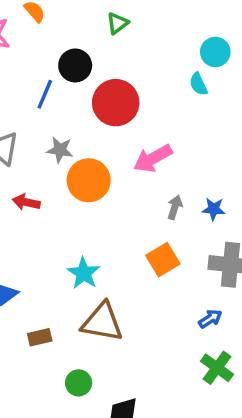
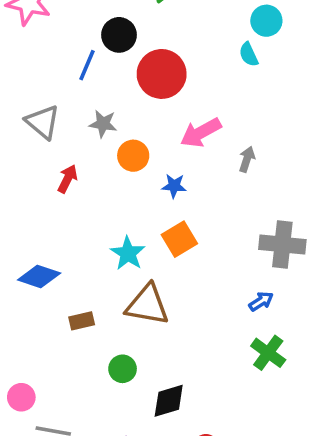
orange circle: (89, 180) -> (133, 156), size x0.7
red arrow: (26, 202) -> (67, 179), turned 104
gray arrow: (175, 207) -> (247, 159), moved
blue star: (214, 209) -> (174, 186), moved
orange square: (163, 260) -> (179, 239), moved

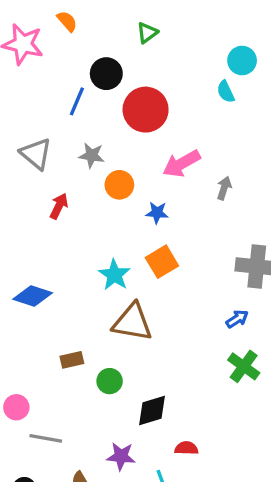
brown rectangle: (82, 321) -> (72, 360), moved

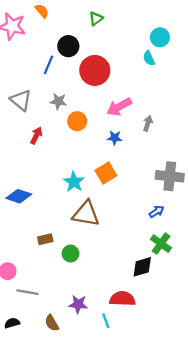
blue star: (157, 213) -> (115, 138), moved
black diamond: (152, 411) -> (142, 267), moved
red semicircle: (186, 448) -> (122, 299), size x1.6

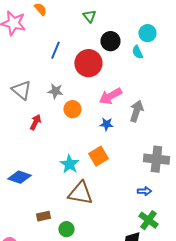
green triangle: (96, 19) -> (89, 16), turned -32
black circle: (68, 46) -> (110, 41), moved
blue line: (48, 65) -> (55, 50), moved
gray arrow: (148, 123) -> (136, 111), size x1.5
blue arrow: (157, 212) -> (144, 191), turned 32

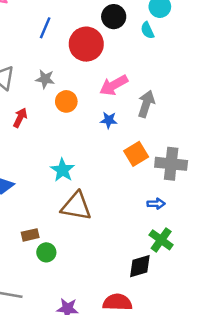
orange square: (98, 156) -> (136, 154), moved
green circle: (66, 229) -> (46, 252), moved

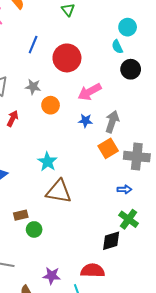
black circle: (114, 17) -> (131, 69), moved
gray arrow: (146, 104) -> (112, 122), moved

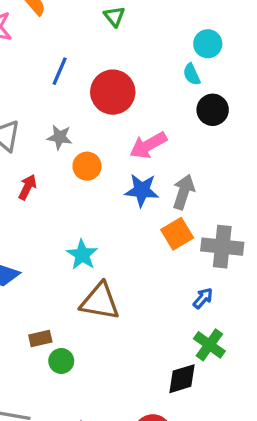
blue star: (85, 121) -> (142, 190), size x1.5
blue arrow: (124, 189) -> (203, 298), turned -48

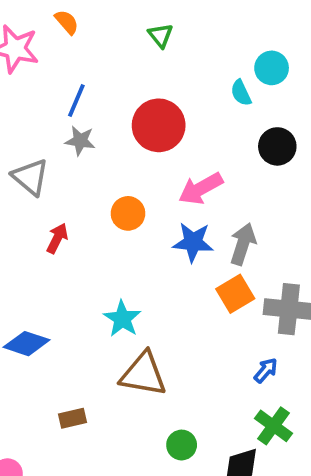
blue line: (60, 71) -> (76, 100), moved
cyan semicircle: (192, 74) -> (241, 93), moved
gray star: (60, 137) -> (80, 141), moved
green circle: (61, 361) -> (182, 445), moved

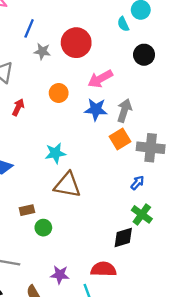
gray star: (80, 141) -> (42, 51), moved
cyan star: (122, 319) -> (55, 153), turned 30
green circle: (182, 445) -> (43, 228), moved

